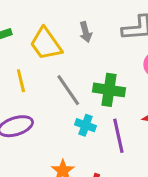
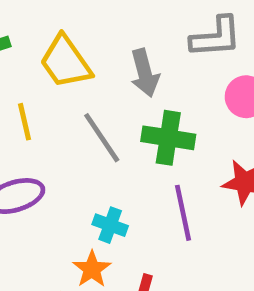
gray arrow: (86, 32) -> (145, 73), moved, size x1.4
cyan cross: (86, 125) -> (110, 225), moved

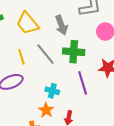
yellow line: (25, 122) -> (21, 57), moved

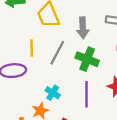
gray line: (46, 54) -> (57, 53), turned 50

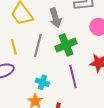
green cross: (87, 59) -> (66, 45), turned -30

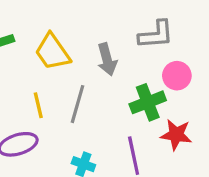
green cross: (66, 45) -> (148, 102), moved

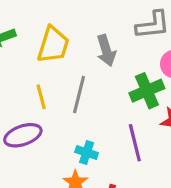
yellow trapezoid: (52, 52) -> (53, 45), turned -126

